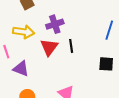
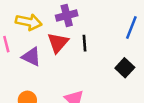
black square: (106, 64) -> (125, 68), turned 35
purple triangle: (21, 69) -> (31, 57), moved

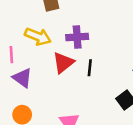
purple triangle: (31, 57) -> (22, 78), moved

